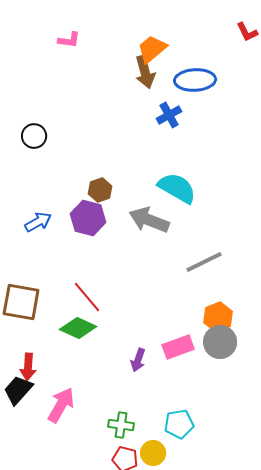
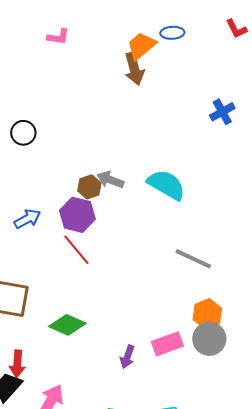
blue ellipse: (195, 80) -> (172, 33), moved, size x0.6
blue cross: (169, 115) -> (222, 112), moved
gray arrow: (149, 220) -> (110, 180), moved, size x0.7
gray line: (204, 262) -> (193, 259), turned 51
red line: (87, 297) -> (76, 250), moved

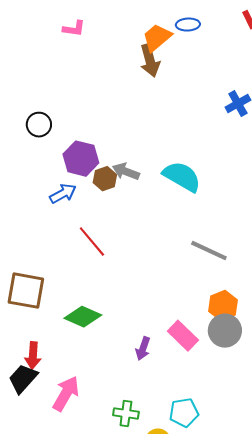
purple hexagon: (77, 215) -> (81, 159), moved
blue arrow: (27, 219) -> (63, 194), moved
pink rectangle: (167, 344) -> (183, 336), turned 64

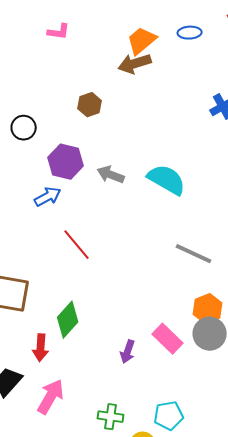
blue ellipse: (188, 25) -> (190, 33), moved
brown arrow: (150, 61) -> (135, 64), turned 88
brown hexagon: (105, 179) -> (90, 105), moved
green diamond: (83, 317) -> (68, 320), turned -72
red arrow: (33, 356) -> (41, 348), moved

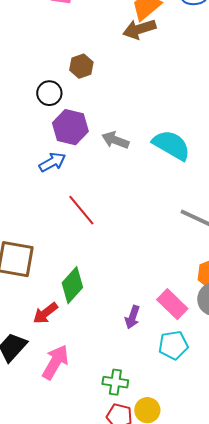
brown hexagon: (90, 105) -> (81, 66), moved
black circle: (24, 128) -> (49, 93), moved
red arrow: (41, 348) -> (45, 313), turned 48
cyan pentagon: (169, 416) -> (173, 345), moved

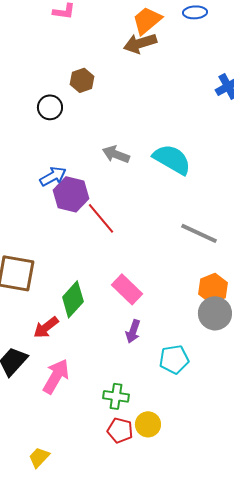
purple hexagon: (70, 127) -> (71, 194), moved
red line: (81, 210) -> (101, 218), moved
pink rectangle: (172, 304) -> (127, 289), moved

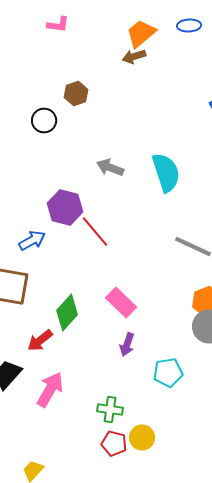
brown arrow: (140, 43) -> (134, 56), size x0.7
cyan semicircle: (172, 159) -> (166, 172), turned 42
blue arrow: (53, 176) -> (32, 240), moved

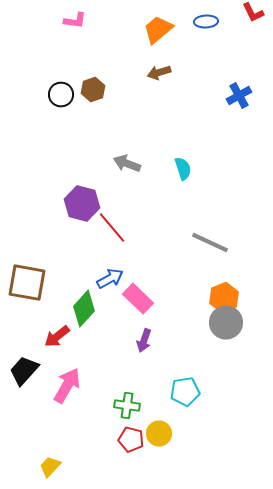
brown arrow: (134, 56) -> (159, 73), moved
black circle: (44, 120) -> (61, 95), moved
cyan semicircle: (166, 172) -> (183, 169), size x0.6
blue arrow: (32, 240) -> (110, 279), moved
cyan pentagon: (168, 372) -> (185, 392), moved

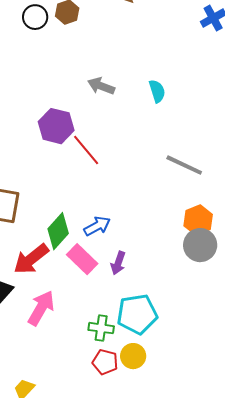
blue arrow: (110, 279) -> (97, 226), moved
pink rectangle: (138, 299) -> (82, 259), moved
red arrow: (57, 337) -> (31, 259), size x1.4
cyan pentagon: (185, 392) -> (137, 314), moved, size x1.4

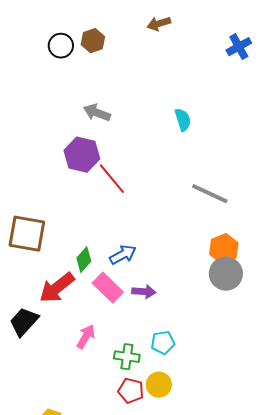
gray arrow: (101, 86) -> (97, 113), moved
green diamond: (58, 231) -> (84, 260), size x0.7
purple arrow: (118, 263) -> (144, 292), turned -105
pink arrow: (41, 308) -> (86, 337), moved, size x0.7
cyan pentagon: (137, 314) -> (163, 343), size x0.6

